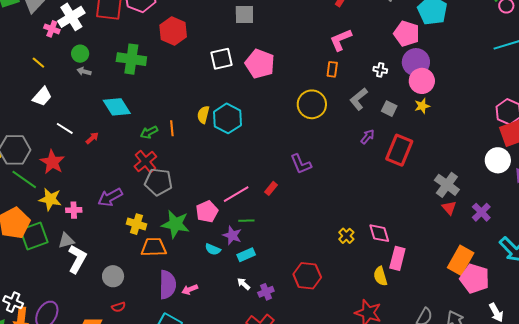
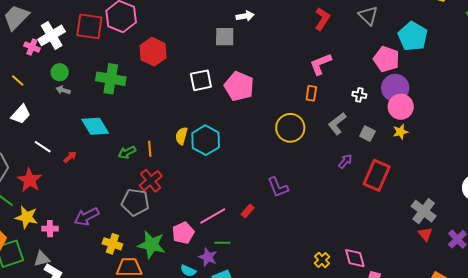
red cross: (145, 162) -> (151, 181), moved

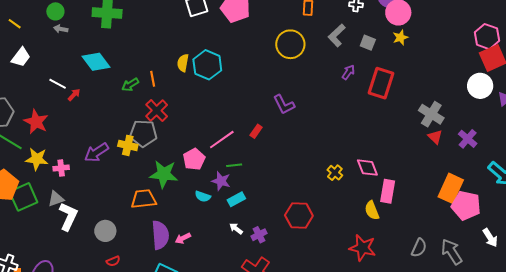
white line: (43, 147) -> (58, 84), moved
yellow cross: (112, 244) -> (128, 145), moved

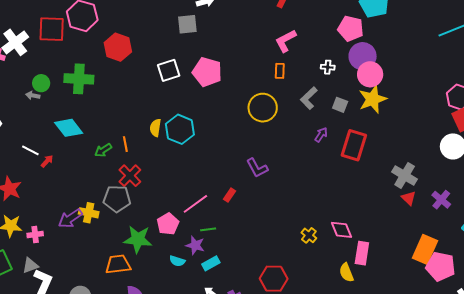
green circle: (55, 11) -> (41, 83), moved
yellow star: (400, 37) -> (373, 99), size x1.8
yellow cross: (128, 145) -> (89, 213), moved

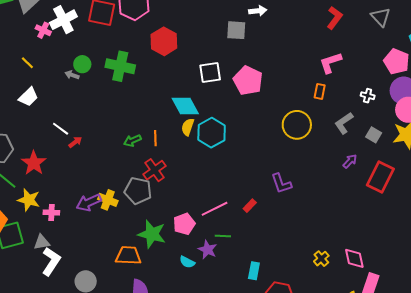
cyan diamond: (69, 128) -> (185, 106), moved
cyan rectangle: (211, 263) -> (254, 271), moved, turned -60

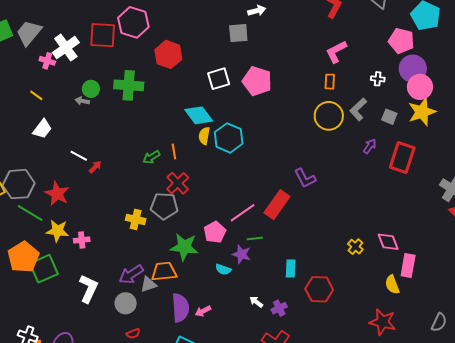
yellow circle: (297, 125) -> (329, 116), moved
purple arrow: (89, 202) -> (131, 274), moved
red rectangle: (250, 206) -> (277, 205), size x2.0
gray triangle: (42, 242) -> (148, 284), moved

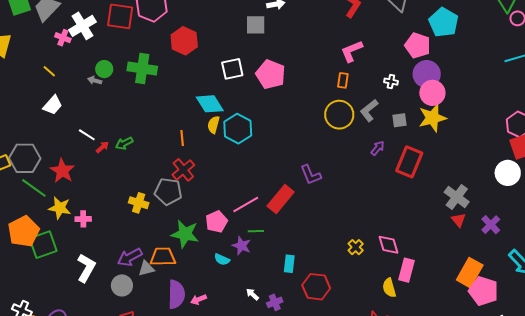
gray square: (389, 117) -> (400, 120), turned -35
green arrow: (151, 157) -> (124, 143), moved

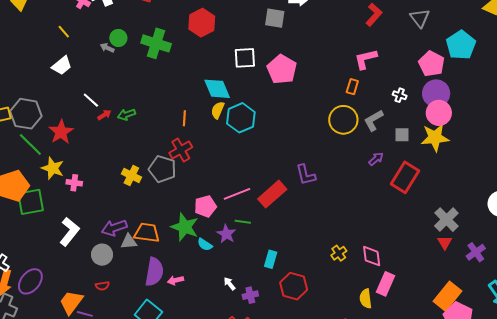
green star: (185, 234) -> (185, 227), moved

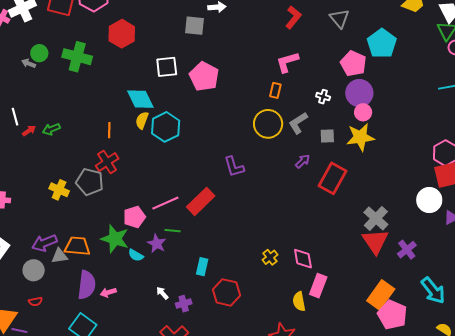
white line: (91, 100) -> (15, 117), turned 36
pink circle: (439, 113) -> (363, 112), size x0.7
purple L-shape: (306, 175) -> (234, 167), moved
red triangle: (445, 242) -> (375, 241), size x1.8

